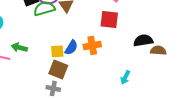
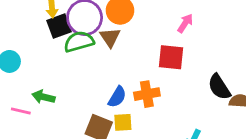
black semicircle: (143, 40) -> (219, 87), turned -114
yellow square: (57, 51) -> (123, 122), moved

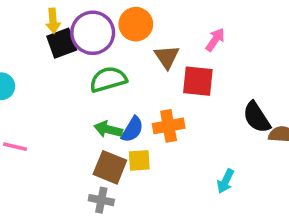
brown triangle: (110, 37) -> (167, 57), moved
green semicircle: (79, 42) -> (108, 79), moved
green arrow: (43, 97) -> (108, 129), moved

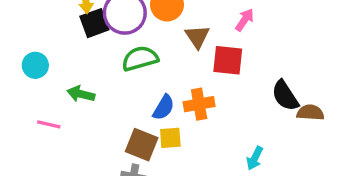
green arrow: (108, 129) -> (81, 94), moved

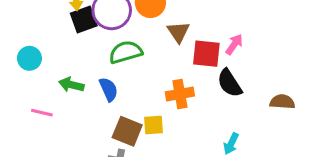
pink arrow: (245, 20) -> (234, 44), moved
black semicircle: (285, 96) -> (230, 83), moved
blue semicircle: (164, 107) -> (109, 89), moved, turned -55

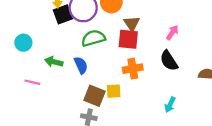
red square: (206, 54) -> (128, 39), moved

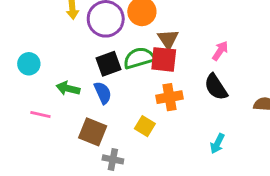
black square: (63, 14) -> (109, 64), moved
green semicircle: (93, 38) -> (139, 58), moved
yellow square: (114, 91) -> (145, 126), turned 35
brown square: (94, 96) -> (93, 132), moved

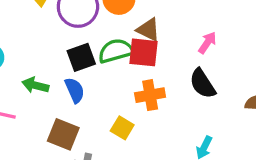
brown triangle: (168, 39) -> (148, 30), turned -30

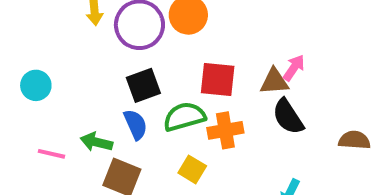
brown triangle: (148, 30) -> (274, 81), moved, turned -30
green semicircle: (116, 51) -> (184, 117), moved
green arrow: (35, 85) -> (96, 142), moved

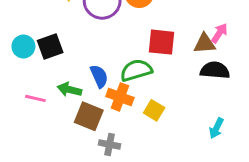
black square: (143, 85) -> (50, 47), moved
black semicircle: (288, 117) -> (215, 70), turned 128
orange cross: (225, 130) -> (120, 97), moved, turned 30
yellow square: (192, 169) -> (154, 110), moved

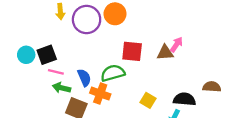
black semicircle: (215, 70) -> (184, 99), moved
pink line: (35, 98) -> (56, 72), moved
yellow square: (154, 110) -> (148, 100), moved

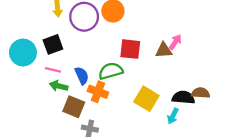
cyan circle: (26, 55) -> (23, 53), size x1.5
black square: (47, 55) -> (53, 44), moved
brown semicircle: (212, 87) -> (201, 93), moved
yellow square: (148, 100) -> (146, 99), size x1.5

